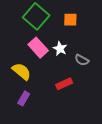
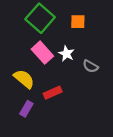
red rectangle: (64, 84) -> (53, 93), moved

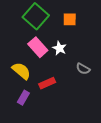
gray semicircle: (90, 66) -> (83, 69), moved

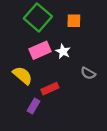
pink rectangle: (38, 47) -> (40, 50), turned -72
purple rectangle: (23, 98) -> (33, 106), moved

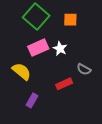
red rectangle: (50, 89) -> (64, 84), moved

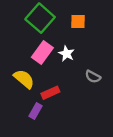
pink rectangle: (38, 48) -> (42, 53), turned -30
red rectangle: (64, 84) -> (50, 93), moved

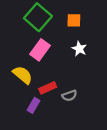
white star: (66, 54) -> (79, 49), moved
gray semicircle: (93, 77) -> (69, 96), moved, turned -48

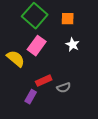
yellow semicircle: (23, 75) -> (16, 59), moved

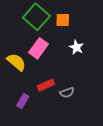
orange square: (68, 19) -> (63, 20), moved
purple rectangle: (31, 97) -> (23, 101), moved

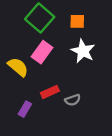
orange square: (63, 20) -> (77, 21), moved
white star: (76, 47) -> (83, 51), size x1.5

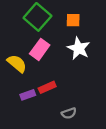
gray semicircle: (73, 100) -> (69, 113), moved
purple rectangle: (25, 109) -> (28, 95), moved, turned 40

